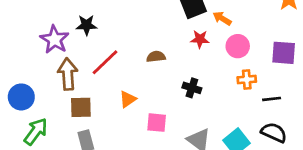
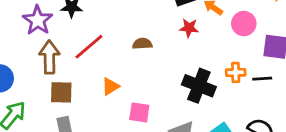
pink circle: (238, 46) -> (244, 24), moved
black cross: (192, 88) -> (199, 86), moved, size x1.6
black line: (272, 99) -> (262, 79), moved

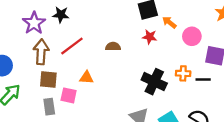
orange triangle: (110, 86) -> (86, 78), turned 32
pink square: (139, 112) -> (69, 95), moved

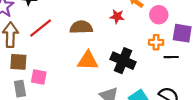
brown semicircle: (113, 46) -> (81, 27), size x1.5
orange cross: (183, 73) -> (156, 42), moved
orange triangle: (86, 78) -> (88, 61), moved, size x1.5

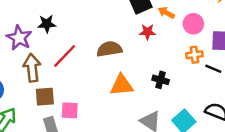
black line: (171, 57) -> (213, 69), turned 32
black cross: (123, 61) -> (161, 80), size x0.6

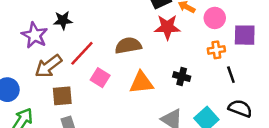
red star: (147, 32) -> (167, 27), size x1.5
brown arrow: (32, 68) -> (48, 66), turned -120
black line: (213, 69) -> (231, 75), moved, turned 49
pink square: (70, 110) -> (100, 78), moved, turned 30

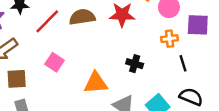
brown semicircle: (128, 45) -> (82, 17), moved
red line: (82, 53) -> (47, 21), moved
orange triangle: (141, 83) -> (96, 83), moved

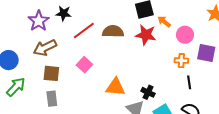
black cross: (135, 64) -> (148, 92), moved

